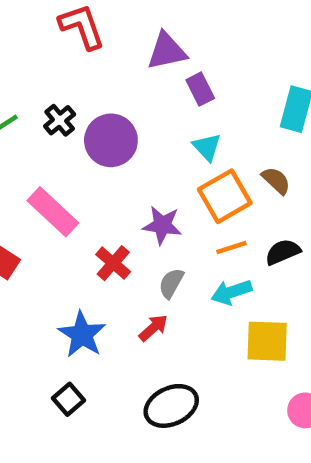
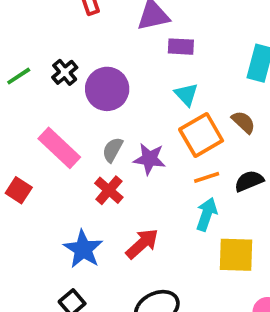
purple rectangle: (200, 89) -> (181, 47), turned -60
gray semicircle: (171, 283) -> (113, 150), moved
cyan arrow: (231, 292) -> (207, 214), turned 128
red arrow: (153, 328) -> (142, 244), size x1.4

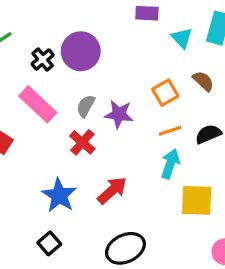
black cross: (65, 72) -> (43, 60), moved
cyan triangle: (186, 94) -> (182, 38), moved
orange square: (201, 135) -> (165, 93), size x0.7

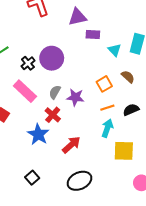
blue star: (59, 195) -> (38, 134), moved

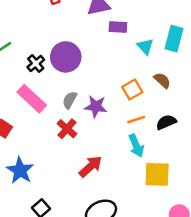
cyan arrow: (107, 128) -> (136, 146), turned 138
blue star: (38, 134) -> (20, 170), moved

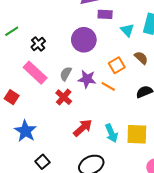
purple circle: (66, 57) -> (84, 40), moved
orange line: (136, 120) -> (108, 86), moved, turned 48
cyan arrow: (136, 146) -> (111, 133), moved

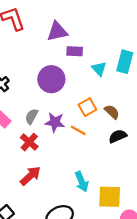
brown semicircle: (141, 58) -> (112, 112), moved
red arrow: (83, 128) -> (30, 176), moved
yellow square: (137, 134) -> (110, 197), moved

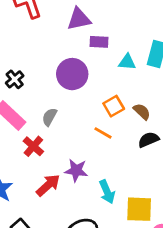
cyan triangle: (99, 69) -> (127, 62), turned -42
purple star: (55, 122) -> (76, 170), moved
red cross: (29, 142) -> (33, 146), moved

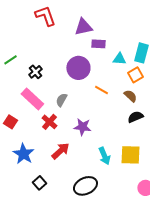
orange square: (114, 106) -> (135, 75), moved
orange line: (103, 133) -> (101, 90), moved
purple star: (76, 170) -> (82, 127), moved
yellow square: (139, 209) -> (130, 155), moved

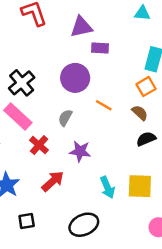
cyan triangle: (119, 59) -> (142, 13), moved
black cross: (35, 72) -> (22, 83), size x1.5
gray semicircle: (61, 100) -> (65, 118), moved
black square: (39, 183) -> (27, 221), turned 32

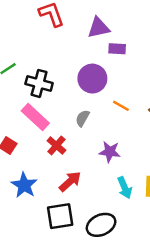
black cross: (22, 83) -> (39, 83), turned -35
purple star: (80, 151) -> (110, 152), moved
black square: (27, 221) -> (60, 216), moved, size x1.6

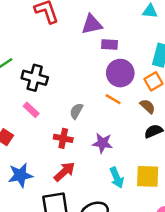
purple circle: (92, 79) -> (120, 73), moved
pink rectangle: (35, 117) -> (31, 110), size x0.6
red cross: (56, 145) -> (63, 138), moved, turned -30
blue star: (24, 185) -> (20, 175), turned 30

